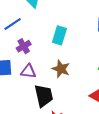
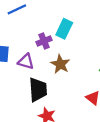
purple cross: (24, 46) -> (44, 41), moved

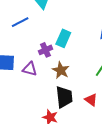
black trapezoid: (38, 90) -> (64, 97), moved

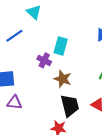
purple cross: (45, 50) -> (44, 60), turned -32
purple triangle: (30, 69) -> (14, 102), moved

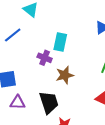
brown star: (63, 79) -> (65, 75), turned -30
black trapezoid: (70, 106) -> (49, 102), moved

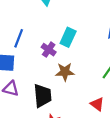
blue line: (13, 35) -> (19, 38), moved, turned -42

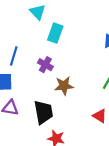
cyan rectangle: (68, 37) -> (55, 33), moved

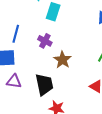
brown star: (64, 86) -> (62, 60), turned -30

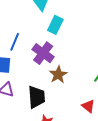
purple cross: (45, 41) -> (43, 53), size x1.5

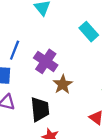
cyan rectangle: (55, 25) -> (89, 32), moved, turned -66

